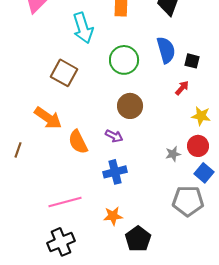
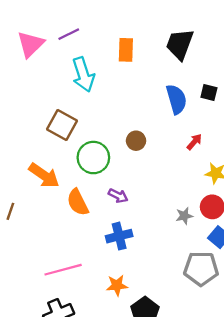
green circle: (124, 60) -> (93, 158), moved
black square: (192, 61) -> (209, 92), moved
brown circle: (130, 106) -> (136, 141), moved, size x0.7

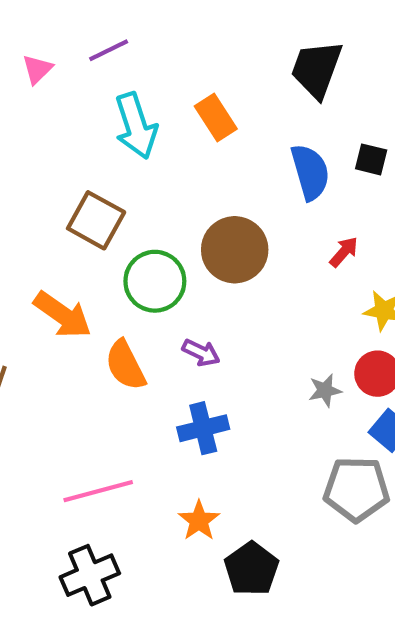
pink triangle: (31, 44) -> (37, 69), size x0.6
orange rectangle: (126, 50) -> (216, 117), moved, turned -35
brown circle: (136, 141) -> (235, 250), size x1.8
orange star: (117, 285) -> (199, 521), turned -30

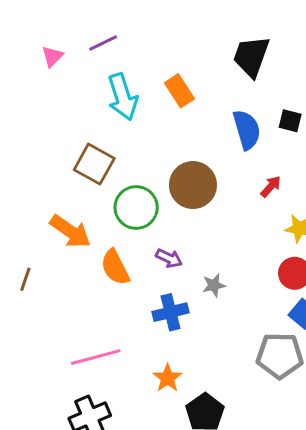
gray star: (325, 390) -> (214, 285), moved

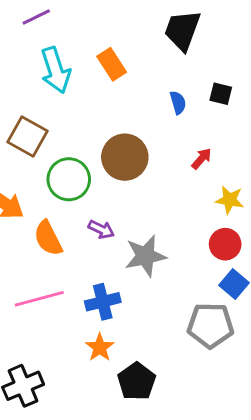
blue semicircle: (247, 130) -> (178, 103), size x0.6
gray star: (214, 285) -> (145, 256), size x1.8
blue cross: (170, 312) -> (103, 302), moved
pink line: (96, 357) -> (39, 299), moved

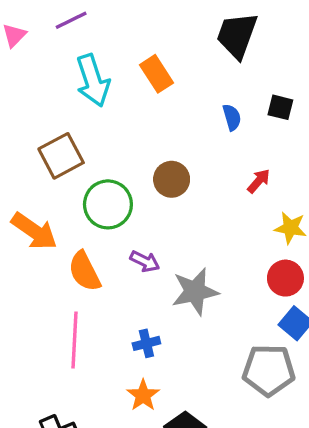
brown square: (27, 136) -> (61, 156), turned 33
brown circle: (125, 157) -> (172, 179), size x0.7
pink line: (39, 299) -> (74, 340), turned -72
blue cross: (103, 302) -> (146, 343), size x0.7

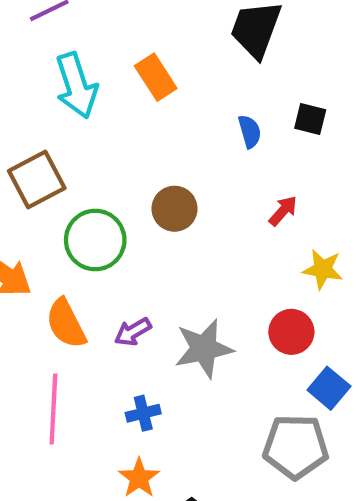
purple arrow: (145, 261) -> (133, 332), moved, turned 124
red circle: (285, 278) -> (291, 332), moved

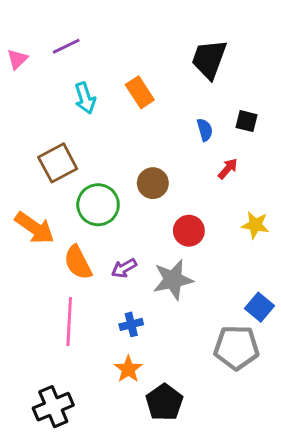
cyan arrow: (76, 86) -> (85, 98), size x0.7
red arrow: (283, 211) -> (228, 169), moved
red circle: (291, 332) -> (189, 231), moved

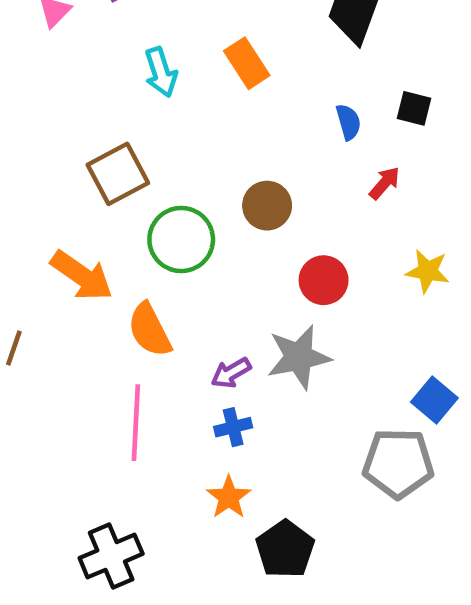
purple arrow: (124, 268) -> (231, 373), moved

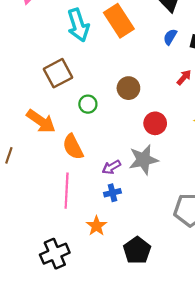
orange rectangle: (247, 63) -> (119, 21), size x1.4
cyan arrow: (161, 72) -> (78, 25), size x1.4
blue semicircle: (348, 122) -> (170, 37), moved, turned -133
green circle: (181, 239) -> (88, 104), size x0.6
orange star: (229, 497) -> (96, 226), moved

